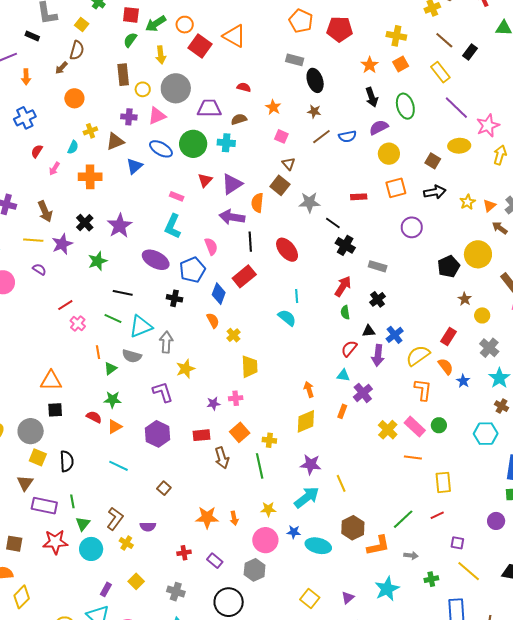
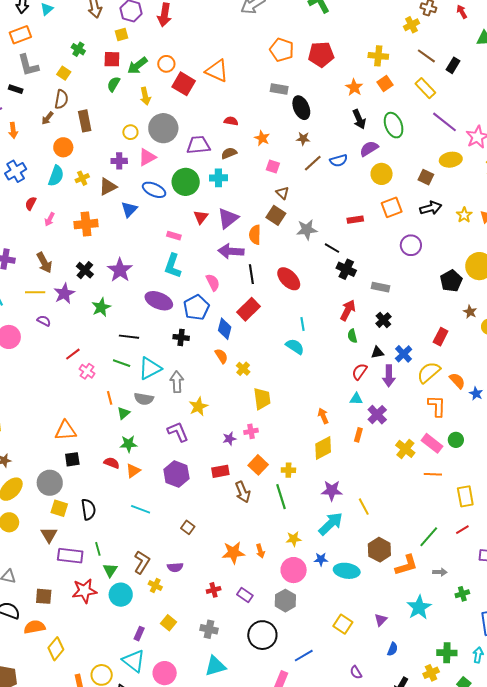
brown rectangle: (123, 75) -> (85, 121), moved
cyan semicircle: (73, 147) -> (56, 176), moved, size x1.5
red rectangle: (449, 336) -> (441, 337), moved

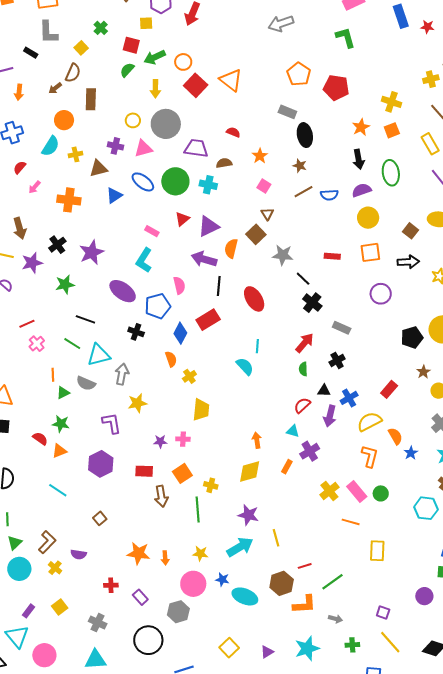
red line: (462, 530) -> (305, 566), moved

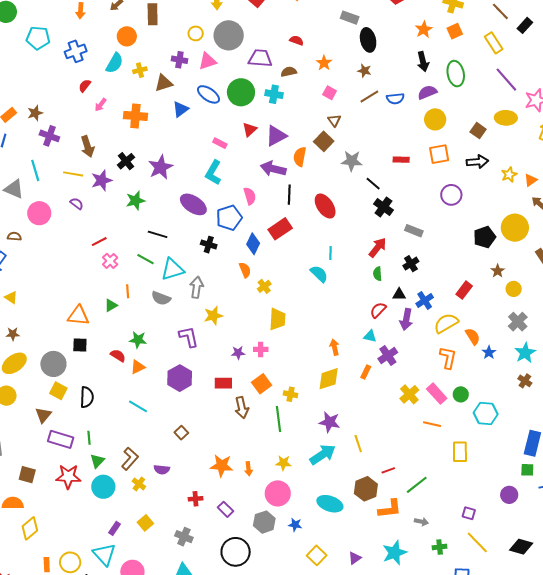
green triangle: (63, 393) -> (111, 305), moved
cyan hexagon: (426, 508) -> (486, 413), moved
blue star: (222, 580) -> (295, 525), moved

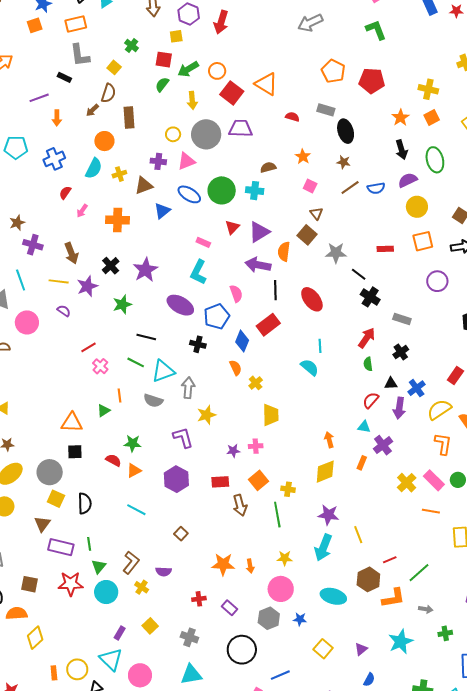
red semicircle: (297, 40) -> (292, 117), moved
purple trapezoid: (260, 58) -> (241, 129), moved
cyan arrow: (323, 454) -> (323, 548), turned 148

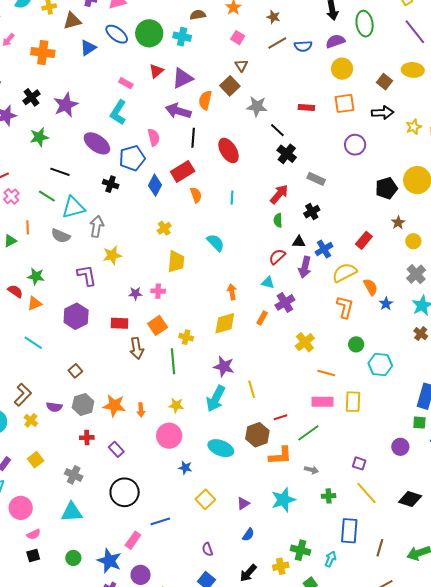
cyan semicircle: (310, 367) -> (216, 243), moved
orange semicircle: (236, 368) -> (196, 195), moved
pink rectangle: (434, 480) -> (323, 402), moved, turned -50
gray hexagon: (269, 618) -> (83, 405), moved

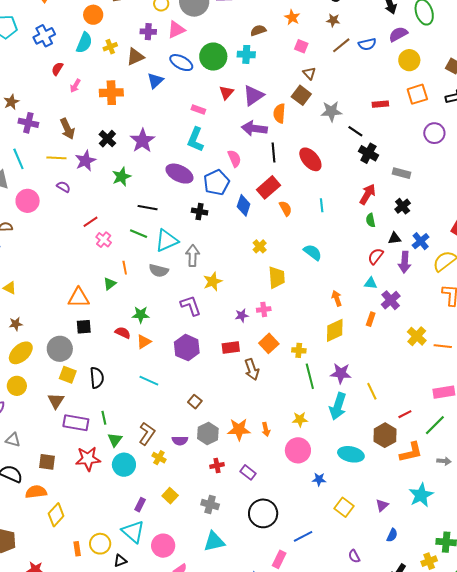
green line: (173, 361) -> (310, 376), moved
orange line: (326, 373) -> (443, 346), moved

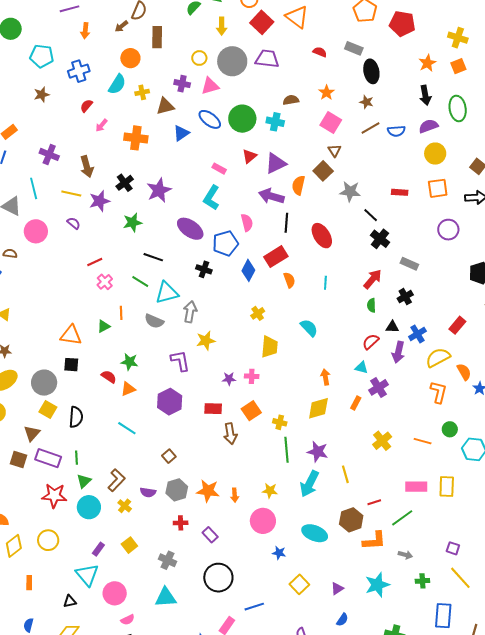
pink square: (301, 46) -> (331, 123), size x1.5
brown star: (11, 102) -> (42, 95), moved
yellow cross: (417, 336) -> (382, 441), moved
brown square: (47, 462) -> (19, 459), moved
yellow circle: (100, 544) -> (48, 540), moved

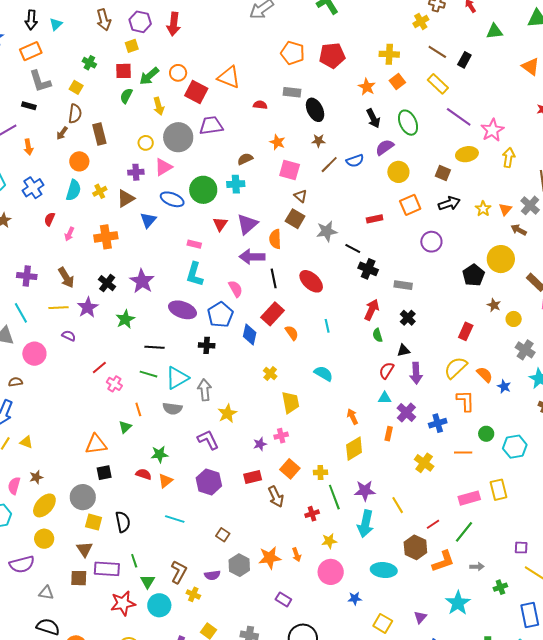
blue cross: (417, 334) -> (438, 423), moved, turned 30
red cross: (181, 523) -> (312, 514), moved

